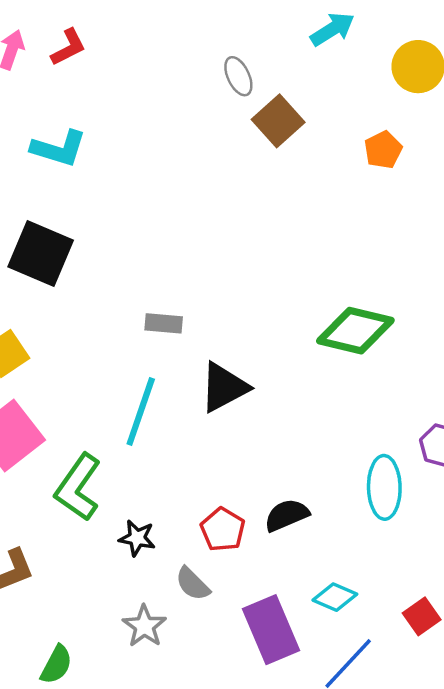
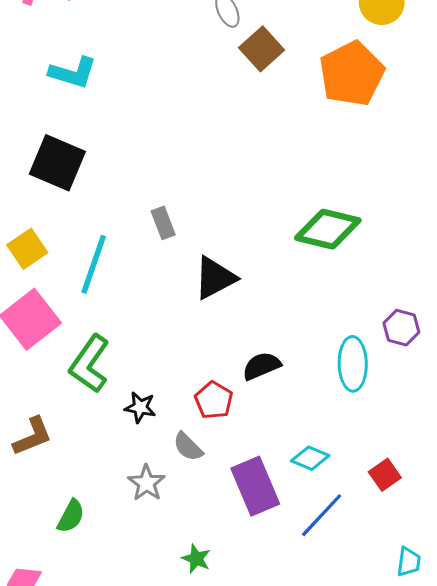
orange pentagon: (383, 150) -> (352, 74), size x2.0
gray rectangle: (164, 323) -> (163, 223), turned 64
cyan line: (141, 411) -> (94, 264), moved
black semicircle: (287, 515) -> (262, 366), moved

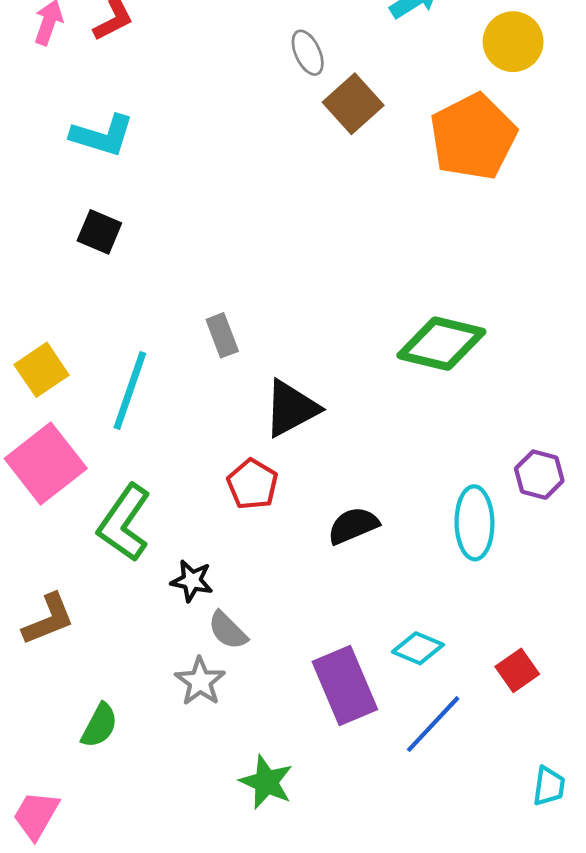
black square: (57, 163) -> (99, 232), moved, size x0.6
red pentagon: (214, 400) -> (252, 484), moved
gray semicircle: (188, 447) -> (228, 630), moved
green star: (196, 559) -> (266, 782), size x1.4

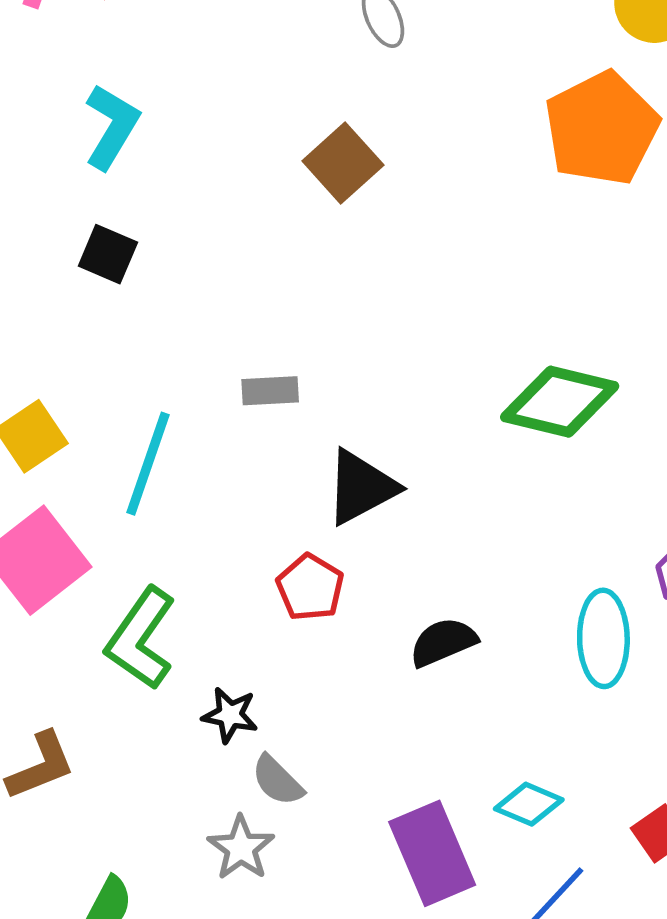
brown square: (353, 104) -> (343, 163), moved
cyan L-shape: (102, 135) -> (112, 127), turned -76
gray rectangle: (222, 335) -> (270, 391), turned -72

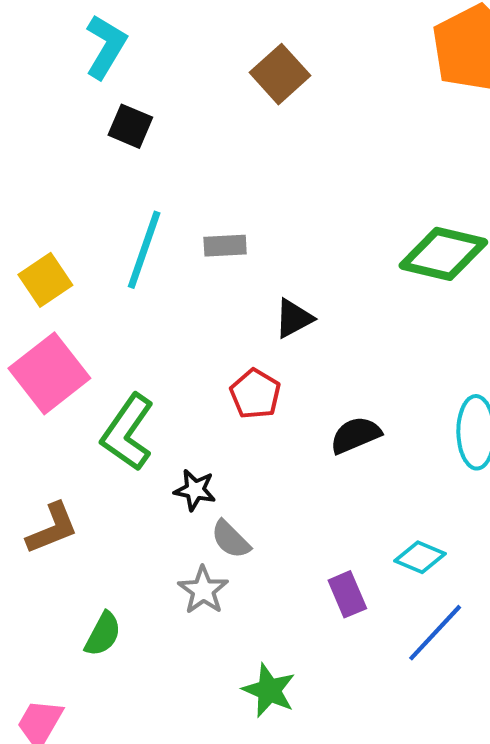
black square: (108, 254) -> (130, 126), moved
cyan line: (148, 464) -> (144, 250), moved
black triangle: (361, 487) -> (294, 318), size x0.7
purple rectangle: (432, 853) -> (347, 594), size x0.6

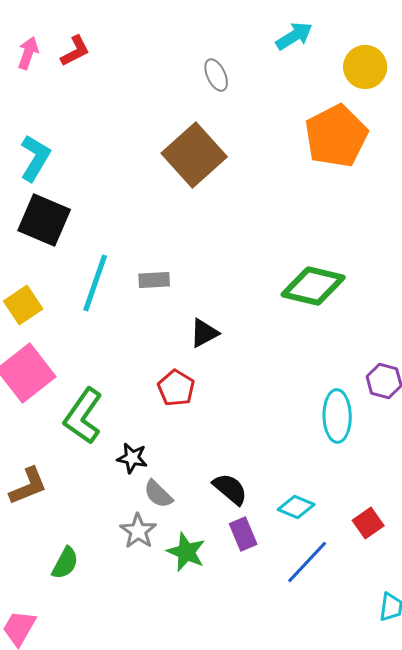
cyan L-shape: (106, 47) -> (35, 158), moved
brown square: (280, 74) -> (194, 155), size x1.5
black square: (130, 126) -> (44, 220), moved, size x1.6
black semicircle: (356, 435) -> (230, 489), moved, turned 63
green star: (269, 690) -> (186, 552), moved

